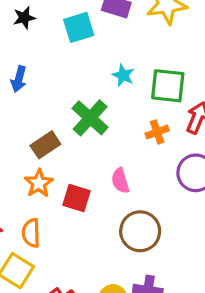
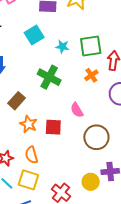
cyan square: (79, 27) -> (34, 35), moved
brown rectangle: (45, 145) -> (17, 101), moved

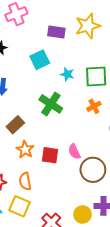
pink semicircle: (77, 110) -> (74, 152), moved

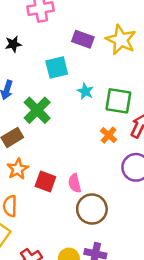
yellow star: (88, 26) -> (121, 40), turned 30
green cross: (51, 104) -> (37, 110), moved
orange cross: (94, 106) -> (109, 135), turned -32

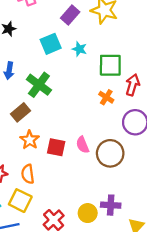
purple rectangle: (83, 39) -> (70, 15), turned -60
cyan star: (85, 91) -> (79, 49), moved
brown circle: (92, 209) -> (110, 153), moved

